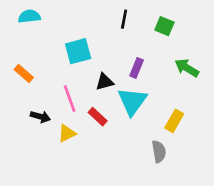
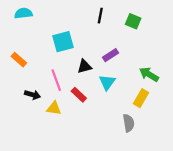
purple rectangle: (137, 68) -> (110, 55), turned 35
green arrow: (187, 68) -> (149, 74), moved
cyan triangle: (132, 101) -> (107, 82), size x0.7
yellow triangle: (67, 133) -> (54, 108), turned 35

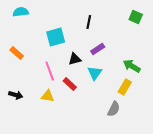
black line: (100, 16) -> (89, 22), moved
green square: (133, 21) -> (136, 17), moved
black arrow: (32, 95) -> (16, 95), moved
gray semicircle: (129, 123) -> (114, 109), turned 35

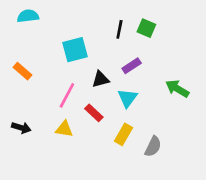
green square: (136, 17) -> (146, 28), moved
pink line: (50, 71) -> (67, 95), turned 48
yellow rectangle: (125, 87) -> (123, 134), moved

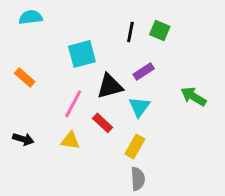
black triangle: (101, 79) -> (110, 86), size x1.4
gray semicircle: (153, 147) -> (138, 179), moved, turned -30

